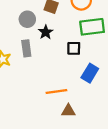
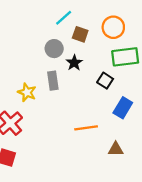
black square: (74, 48) -> (105, 81), turned 32
brown triangle: (68, 111) -> (116, 149), moved

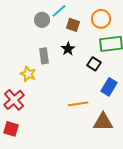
gray circle: (54, 49) -> (42, 20), moved
gray rectangle: (53, 81) -> (44, 56), moved
brown triangle: (116, 149) -> (103, 122), size x1.5

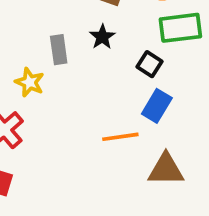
blue rectangle: (109, 87) -> (157, 106), moved

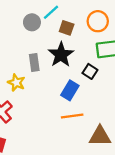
black star: (102, 37) -> (61, 55), size x1.6
blue rectangle: (157, 106) -> (70, 90), moved

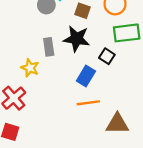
black star: (61, 55) -> (77, 39), turned -30

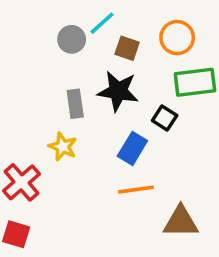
yellow star: (30, 68) -> (63, 147), moved

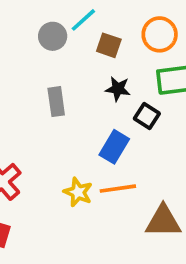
black star: (118, 91) -> (118, 89), moved, size x0.6
yellow star: (63, 147) -> (78, 192), moved

